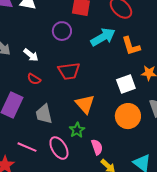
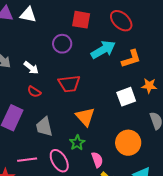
orange L-shape: (131, 46) -> (131, 59), turned -90
orange circle: (128, 116) -> (128, 143), moved
pink line: (27, 147) -> (27, 160), turned -30

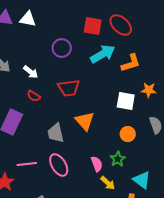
red square: (81, 20) -> (93, 26), moved
white square: (126, 97) -> (126, 101), turned 30
gray trapezoid: (44, 127) -> (56, 133), moved
green star: (77, 143) -> (118, 159), moved
orange circle: (128, 143) -> (128, 134), moved, size x0.6

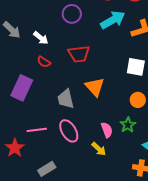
yellow arrow: (108, 183) -> (99, 149), moved

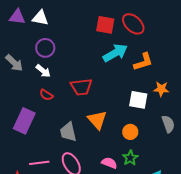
purple circle: (72, 14) -> (45, 48), moved
orange circle: (138, 100) -> (130, 132), moved
pink semicircle: (107, 130) -> (109, 163), turned -49

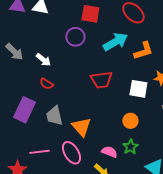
red square: (105, 25) -> (90, 14), moved
purple circle: (45, 48) -> (75, 37), moved
red trapezoid: (81, 87) -> (101, 80), moved
orange triangle: (97, 120) -> (81, 127), moved
gray trapezoid: (68, 132) -> (54, 116), moved

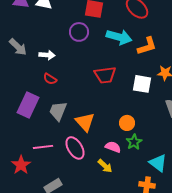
cyan arrow: (115, 42) -> (119, 37), turned 45
white arrow: (43, 60) -> (47, 55), turned -35
gray trapezoid: (54, 116) -> (58, 111), turned 35
orange circle: (130, 121) -> (127, 123), moved

